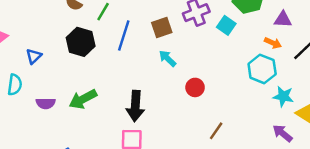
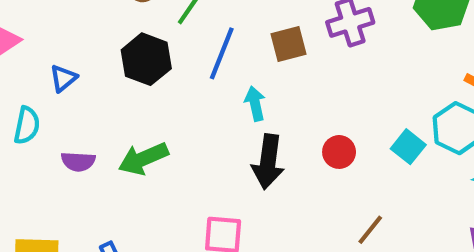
cyan square: (226, 25) -> (408, 147), moved
cyan arrow: (168, 58) -> (255, 104), moved, turned 30
black arrow: (135, 106) -> (268, 162), moved

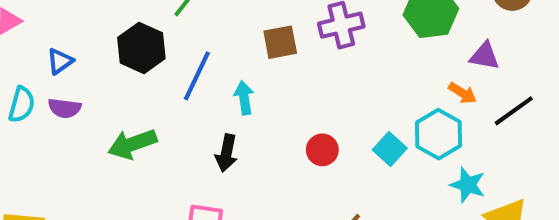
blue line: (222, 53) -> (197, 76), moved
purple semicircle: (78, 161) -> (65, 108), moved
black arrow: (268, 162) -> (226, 153), moved, size x0.7

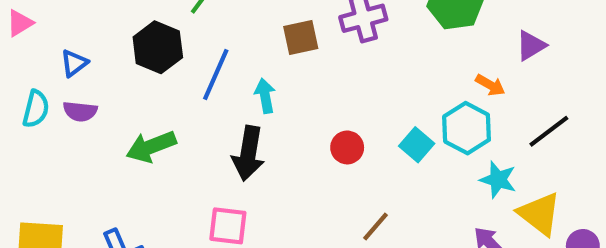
purple triangle: (484, 56) -> (531, 46), moved, turned -40
black line: (514, 111) -> (549, 131), moved
black arrow: (226, 153) -> (248, 153), size x1.4

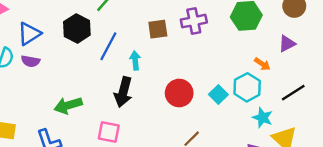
blue triangle: (74, 63) -> (29, 34), size x1.5
green arrow: (151, 147) -> (68, 105), moved
red circle: (347, 147) -> (179, 93), size x1.5

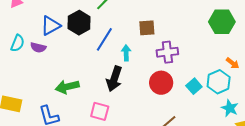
purple cross: (194, 21) -> (167, 52), moved
blue triangle: (29, 34) -> (51, 26), moved

